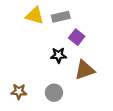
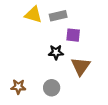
purple square: (77, 37) -> (73, 35), turned -32
brown triangle: (85, 70) -> (81, 66), turned -36

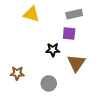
gray rectangle: (58, 16) -> (74, 14), moved
brown star: (18, 87) -> (17, 73), moved

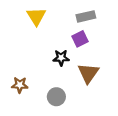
yellow triangle: (31, 14) -> (36, 16), turned 42
purple square: (69, 33) -> (80, 39), turned -32

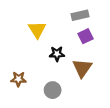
yellow triangle: (36, 16) -> (37, 30), moved
purple square: (80, 39) -> (86, 36), moved

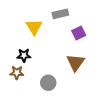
gray rectangle: (80, 15) -> (60, 14), moved
black star: (57, 54) -> (24, 55), moved

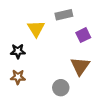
black star: (24, 55) -> (18, 51), moved
gray circle: (48, 83) -> (61, 88), moved

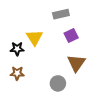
yellow triangle: (36, 29) -> (34, 38), moved
purple square: (83, 35) -> (71, 36), moved

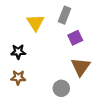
gray rectangle: (61, 14) -> (65, 15), turned -56
yellow triangle: (34, 38) -> (35, 23), moved

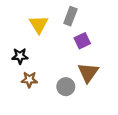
brown star: (18, 78) -> (29, 80), moved
gray circle: (61, 88) -> (66, 87), moved

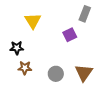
gray rectangle: (70, 16) -> (85, 14), moved
brown triangle: (88, 73) -> (84, 73), moved

